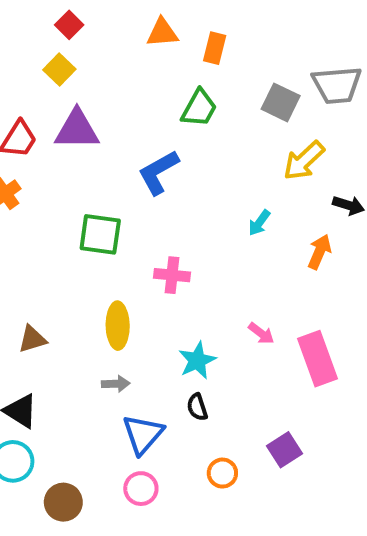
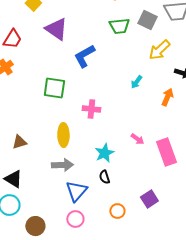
green trapezoid: (199, 108) -> (119, 26), moved, turned 55
purple triangle: (77, 130) -> (56, 29), moved, turned 35
gray arrow: (116, 384) -> (62, 165), size x1.5

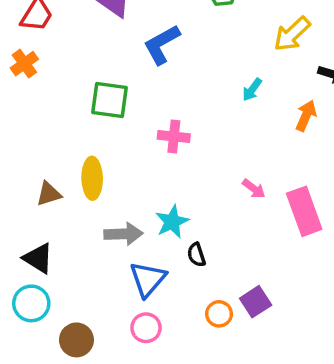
yellow ellipse: (63, 135) -> (92, 178), moved
cyan star: (104, 153) -> (172, 222), moved
purple square: (149, 199) -> (256, 302), moved

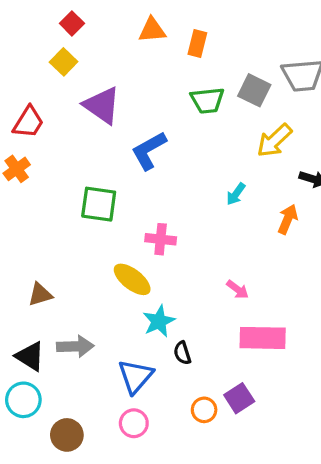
yellow ellipse: (92, 178) -> (132, 279), moved, turned -51
pink rectangle: (304, 211) -> (263, 338), moved, turned -69
gray arrow: (123, 234) -> (75, 346), moved

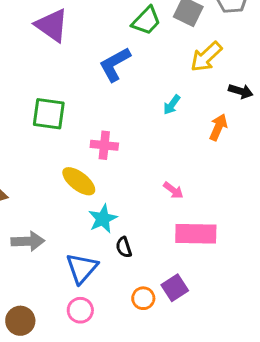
green trapezoid: (207, 100) -> (146, 21), turned -40
blue L-shape: (149, 151) -> (115, 64), moved

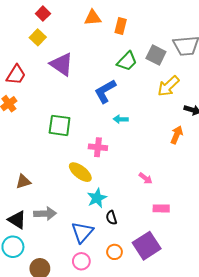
cyan arrow: (172, 105) -> (121, 119), moved, turned 56
pink rectangle: (196, 234) -> (161, 208), size x0.6
purple square: (175, 288) -> (147, 246), size x1.5
orange circle: (143, 298) -> (114, 252), moved

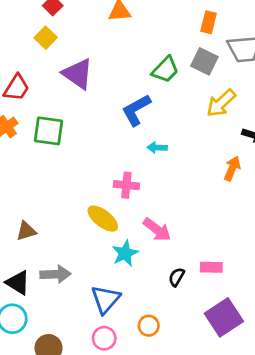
orange rectangle: (121, 26) -> (209, 22), moved
green square: (60, 125) -> (48, 131), moved
pink arrow: (146, 178) -> (157, 230), moved, size x1.5
black semicircle: (111, 218) -> (177, 277), moved, turned 48
purple square: (147, 246) -> (224, 317), moved

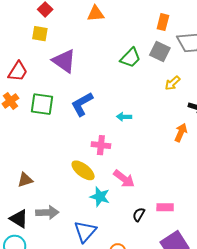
yellow square: (46, 38) -> (40, 34), turned -35
yellow arrow: (221, 103) -> (172, 83), size x0.7
blue L-shape: (136, 110) -> (82, 104), moved
cyan star: (125, 253) -> (100, 197), turned -30

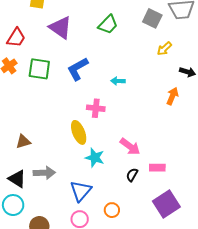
green trapezoid: (130, 58) -> (108, 24), moved
yellow ellipse: (83, 170) -> (79, 132), turned 30
pink arrow: (124, 179) -> (130, 147), moved

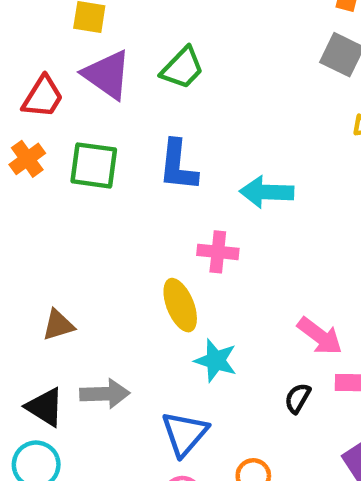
green trapezoid: (108, 24) -> (182, 68), moved
purple triangle: (60, 28) -> (107, 75), moved
blue L-shape: (78, 69) -> (178, 165), turned -55
cyan arrow: (118, 81) -> (267, 192), size x1.6
pink arrow: (130, 147) -> (320, 336), moved

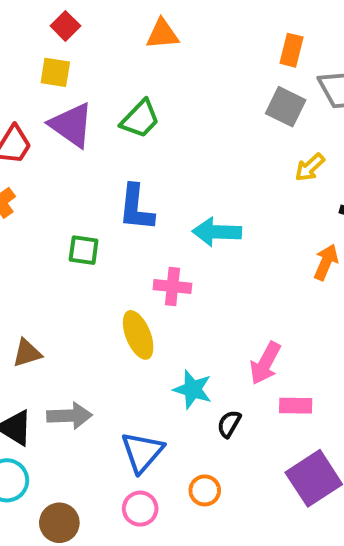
green square: (94, 165) -> (84, 250), moved, size x0.7
pink arrow: (320, 336) -> (265, 363), turned 81
cyan star: (216, 360) -> (193, 389), moved
black semicircle: (298, 398) -> (229, 424), moved

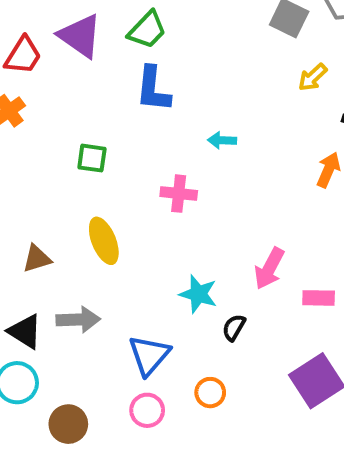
blue L-shape: (136, 208) -> (153, 89), moved
cyan arrow: (217, 232) -> (222, 140), size x0.6
yellow ellipse: (138, 335) -> (104, 241), moved
pink rectangle: (296, 406) -> (319, 298), moved

